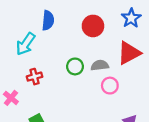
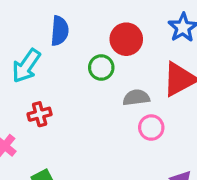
green circle: (75, 66) -> (101, 68), moved

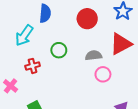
green circle: (101, 68) -> (59, 50), moved

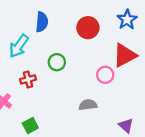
gray semicircle: (93, 55) -> (88, 105), moved
pink circle: (103, 74) -> (105, 75), moved

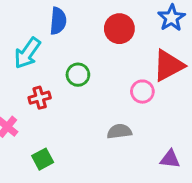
purple triangle: (126, 126) -> (170, 159), turned -35

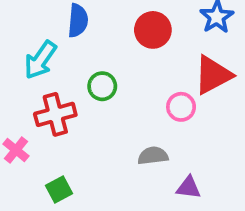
red cross: (40, 98) -> (55, 114), size x1.5
purple triangle: (170, 159) -> (189, 188), moved

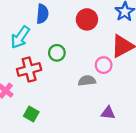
gray semicircle: (153, 156) -> (87, 81), moved
green square: (59, 189) -> (31, 114), turned -32

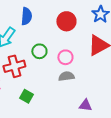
pink circle: (104, 65) -> (65, 57), moved
green square: (31, 114) -> (26, 96), moved

